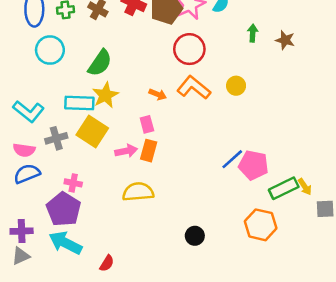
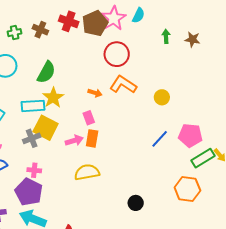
yellow circle: (236, 86) -> (162, 97), moved
gray cross: (56, 138) -> (32, 138), moved
pink pentagon: (253, 165) -> (190, 135), moved

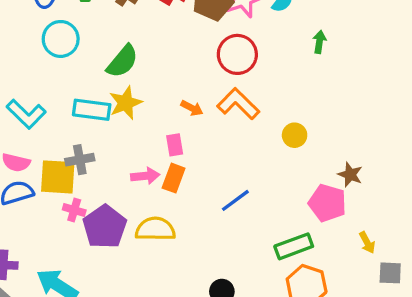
brown star: (193, 39) -> (350, 175), moved
yellow square: (46, 128) -> (58, 177), moved, turned -35
blue line: (160, 139) -> (235, 200), moved
green rectangle: (203, 158) -> (294, 246), moved
purple pentagon: (29, 192) -> (105, 227), moved

